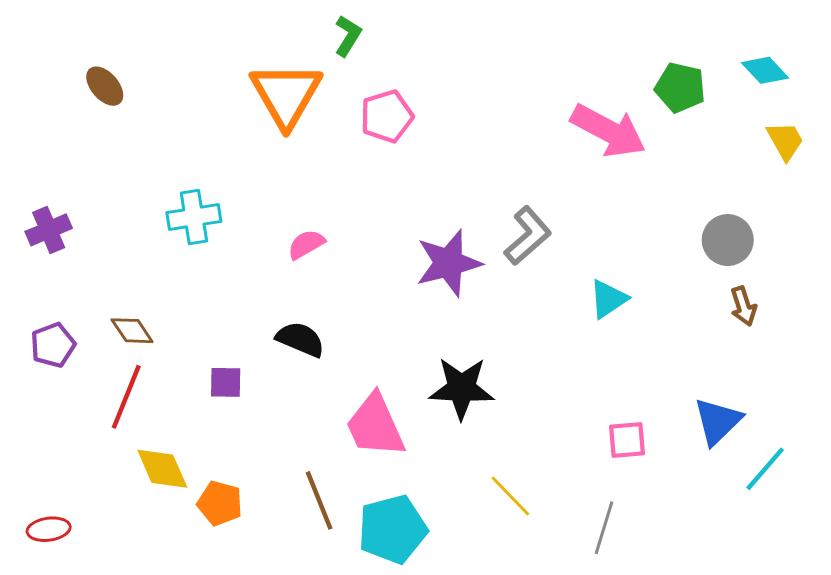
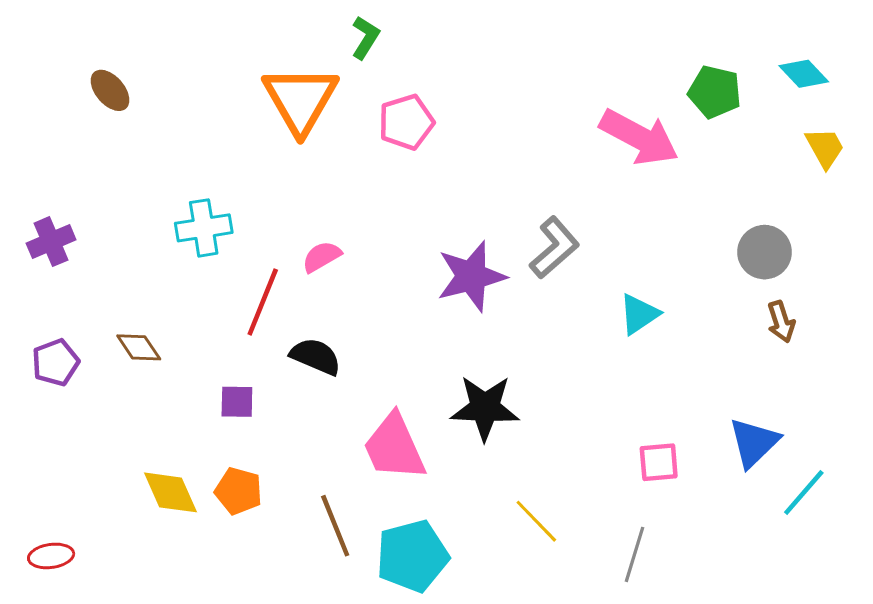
red line: (126, 397) -> (263, 302), moved
orange pentagon: (220, 503) -> (238, 491), moved

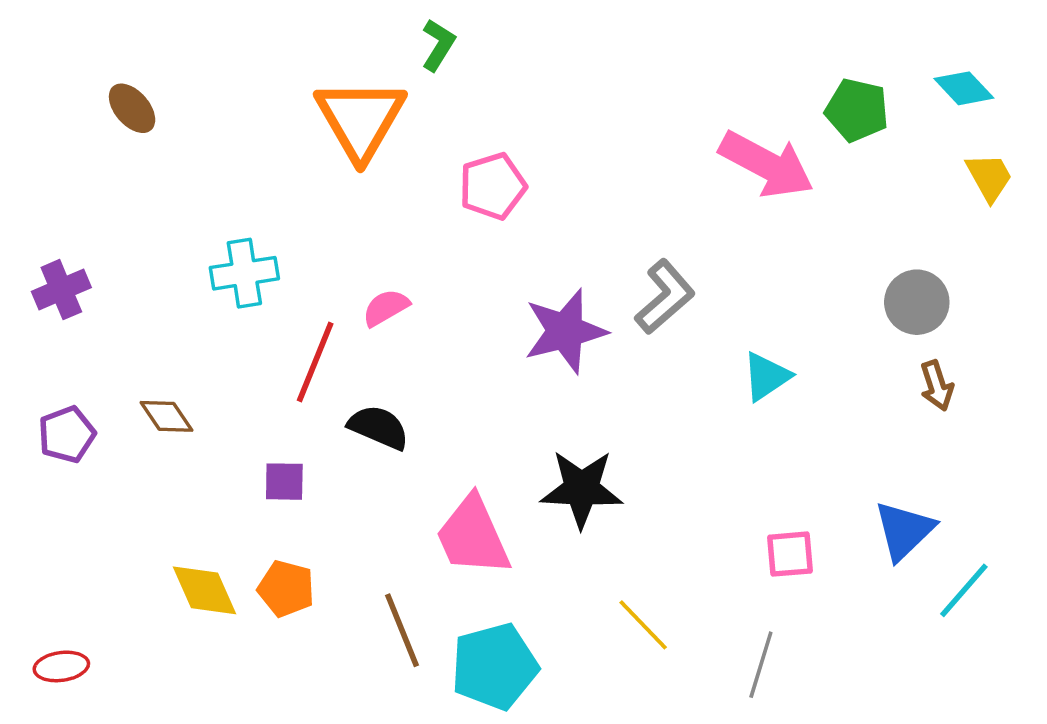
pink pentagon: (406, 122) -> (493, 186), moved

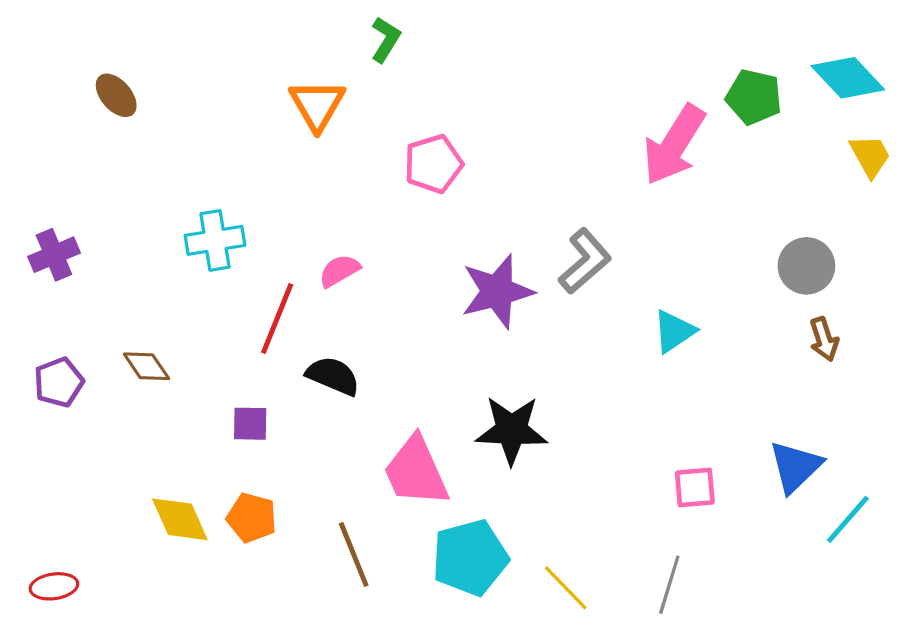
cyan diamond: (964, 88) -> (848, 78), size x1.4
orange triangle: (360, 119) -> (317, 105), size x0.7
pink arrow: (766, 164) -> (674, 145), turned 94
yellow line: (643, 625) -> (566, 588), moved
cyan pentagon: (495, 666) -> (470, 558), moved

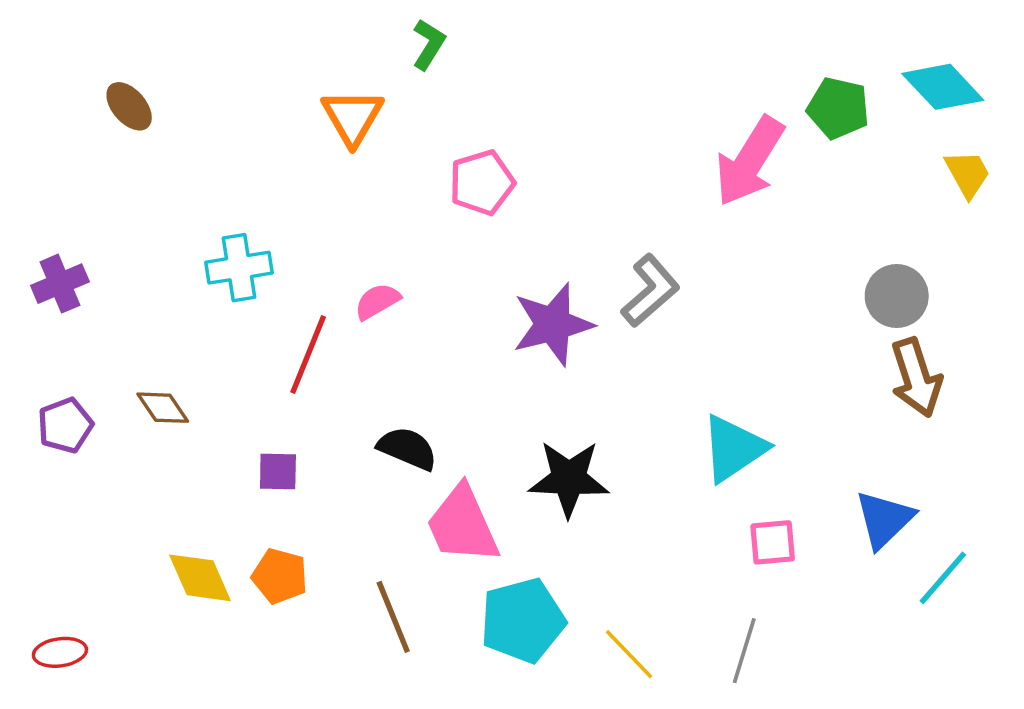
cyan triangle: (674, 331) -> (734, 448), moved, size x1.4
brown arrow: (824, 339) -> (916, 378), size x1.6
black semicircle: (333, 376) -> (407, 448), moved

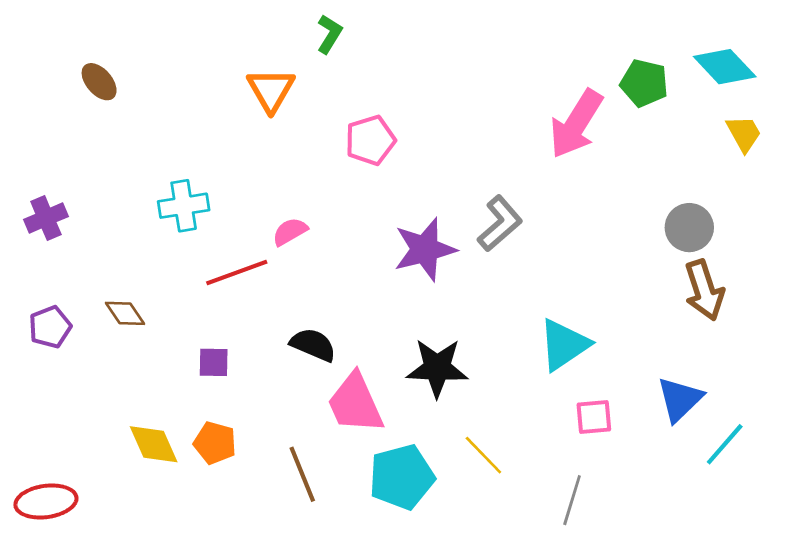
red line: (308, 354) -> (237, 272), turned 48
red ellipse: (60, 652) -> (46, 501), size x1.5
yellow line: (629, 654) -> (483, 455), moved

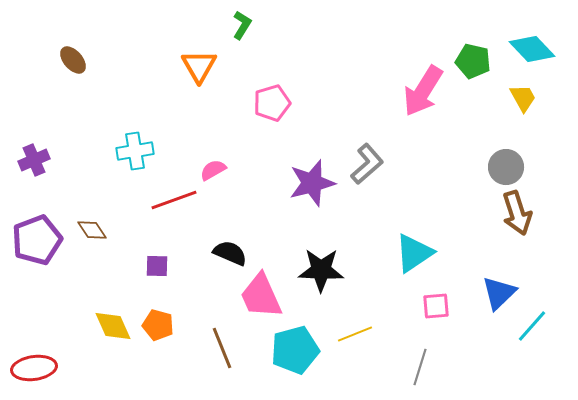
yellow trapezoid: (744, 133) -> (523, 98), moved
purple pentagon: (50, 327) -> (37, 240), size x1.6
yellow line: (483, 455) -> (355, 334), turned -68

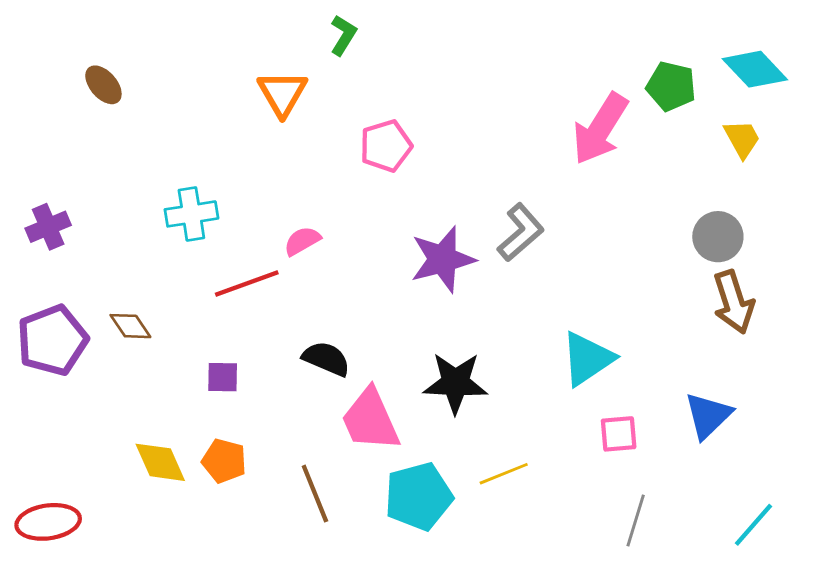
cyan line: (532, 326) -> (753, 525), moved
gray line: (420, 367) -> (636, 520), moved

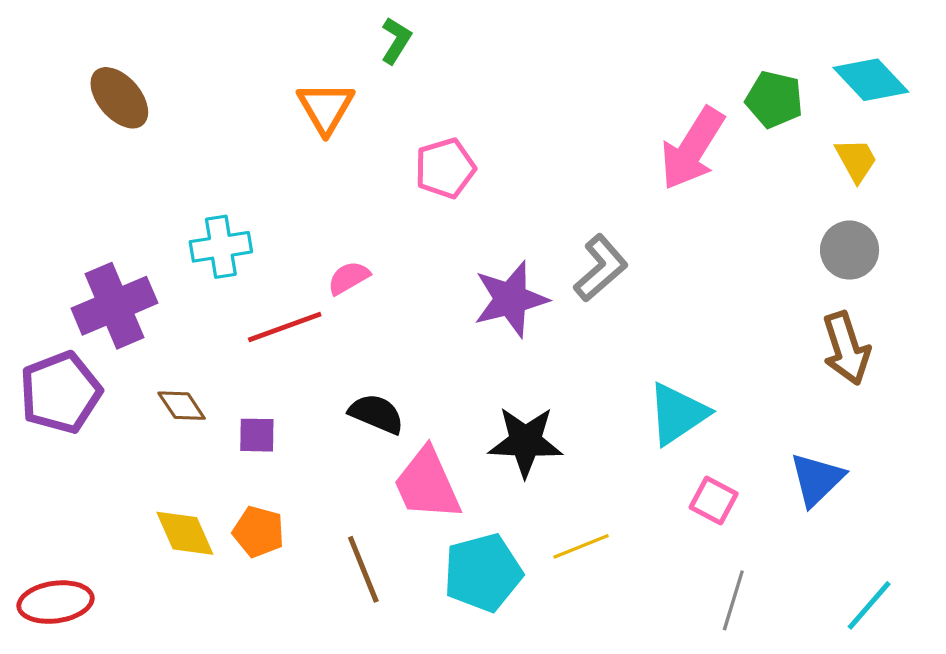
brown ellipse: (103, 85) -> (119, 98), size x1.4
purple cross: (48, 227) -> (114, 306), moved, size x1.6
gray circle: (718, 237) -> (850, 250), moved
brown diamond: (130, 326) -> (182, 406), moved
pink square: (619, 434) -> (714, 501), turned 33

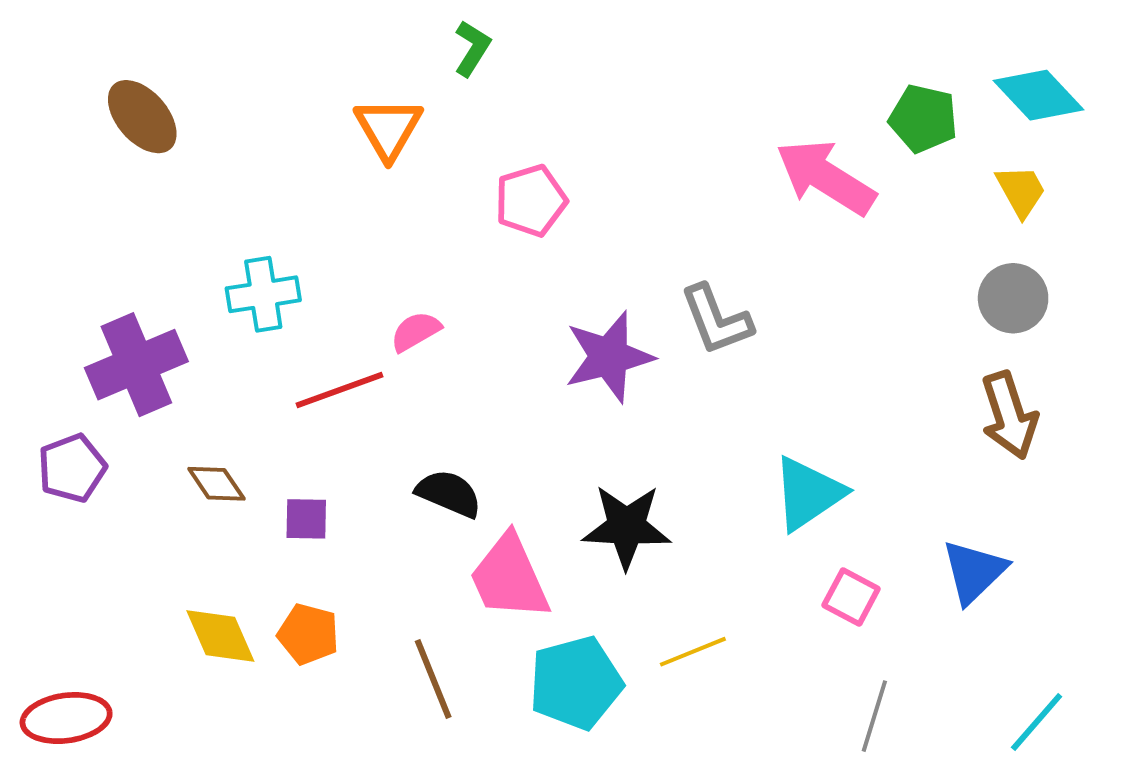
pink arrow: (692, 149) -> (826, 177), turned 90
gray L-shape: (601, 268) -> (716, 320), turned 110
purple pentagon: (60, 392) -> (72, 468), size x0.7

